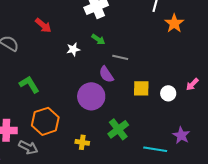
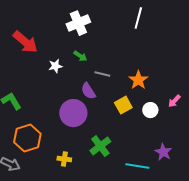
orange star: (174, 23) -> (138, 80), moved
red arrow: (43, 25) -> (25, 42), size x1.5
yellow square: (141, 88) -> (123, 105), turned -30

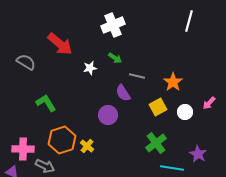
white line: (138, 18) -> (189, 21), moved
purple circle: (73, 113) -> (108, 115), size x0.7
green cross: (100, 146) -> (156, 143), moved
yellow cross: (64, 159) -> (87, 146), moved, turned 32

